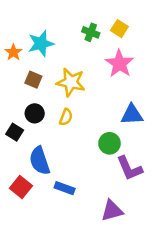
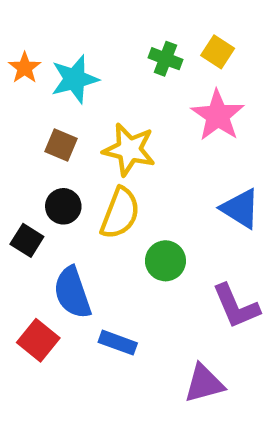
orange star: (13, 52) -> (25, 68), moved
blue triangle: (132, 115) -> (240, 209), turned 35
yellow semicircle: (66, 117) -> (120, 213), size x1.6
green circle: (109, 143) -> (165, 261), moved

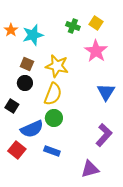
black circle: (63, 206) -> (25, 83), moved
blue triangle: (240, 209) -> (106, 92), turned 30
green circle: (165, 261) -> (54, 118), moved
blue semicircle: (72, 293) -> (32, 129), turned -95
purple L-shape: (236, 306) -> (104, 135), turned -115

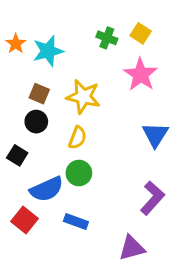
yellow semicircle: (53, 94) -> (77, 138), size x0.7

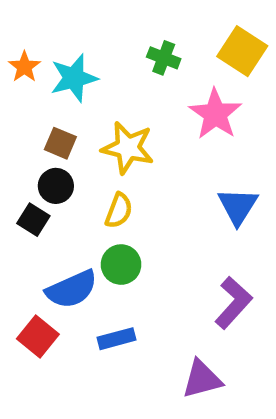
yellow square: (141, 33) -> (242, 51), moved, size x1.5
black square: (17, 155) -> (33, 220), moved
blue rectangle: (76, 221) -> (117, 339), turned -35

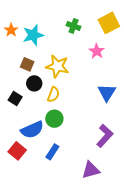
yellow square: (242, 51) -> (109, 23), turned 30
pink star: (215, 114) -> (97, 51), size x0.7
black circle: (56, 186) -> (34, 83), moved
blue rectangle: (117, 339) -> (52, 152), turned -42

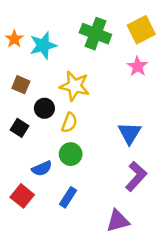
green cross: (74, 26) -> (95, 34), size x1.6
pink star: (97, 51) -> (137, 66), moved
brown square: (27, 64) -> (21, 85), moved
blue triangle: (107, 92) -> (130, 133), moved
blue semicircle: (32, 130) -> (42, 168), size x0.7

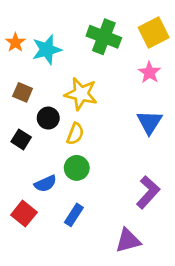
blue triangle: (130, 133) -> (149, 122), moved

